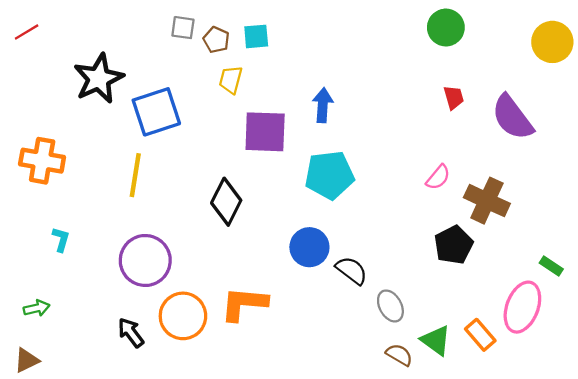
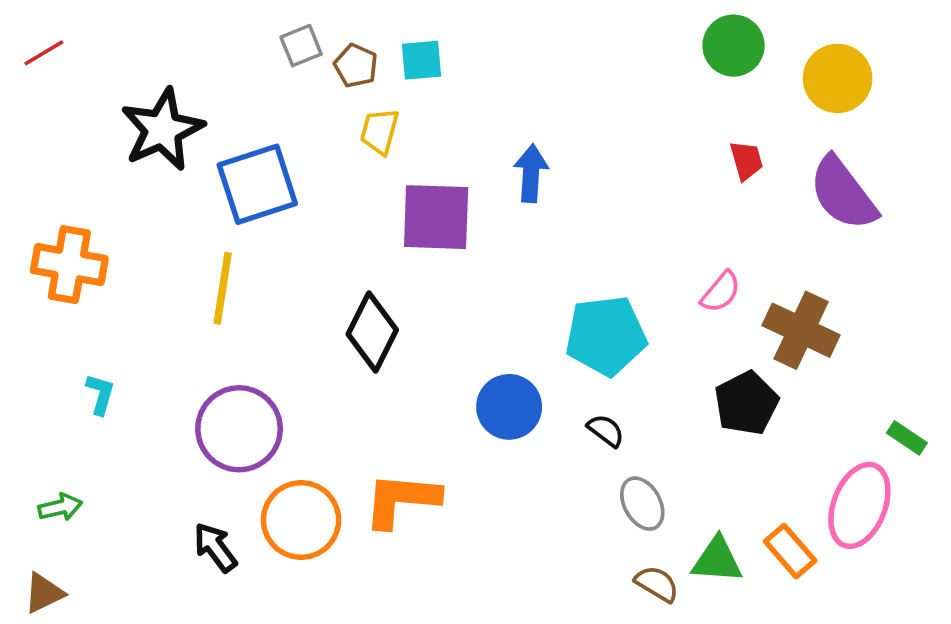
gray square: (183, 28) -> (301, 46), turned -30
yellow circle: (552, 42) -> (838, 78), moved
cyan pentagon: (329, 175) -> (606, 336), moved
black semicircle: (352, 270) -> (606, 431), moved, size x0.7
green triangle: (436, 340) -> (717, 560), turned -32

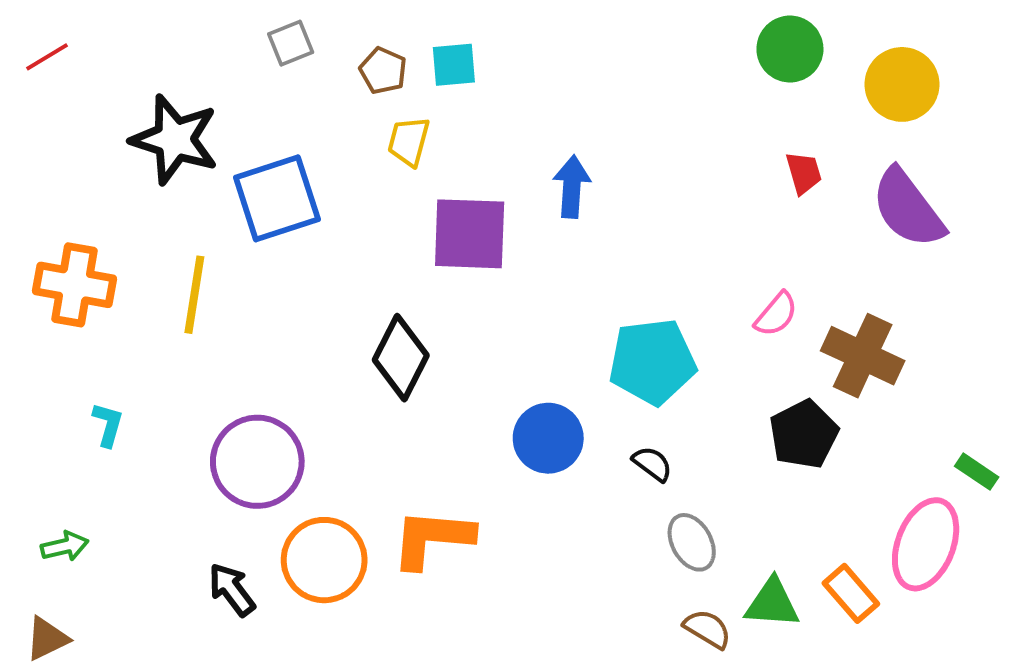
gray square: (301, 46) -> (291, 43), moved
black star: (162, 130) -> (175, 139), turned -30
yellow line: (223, 288) -> (194, 295), moved

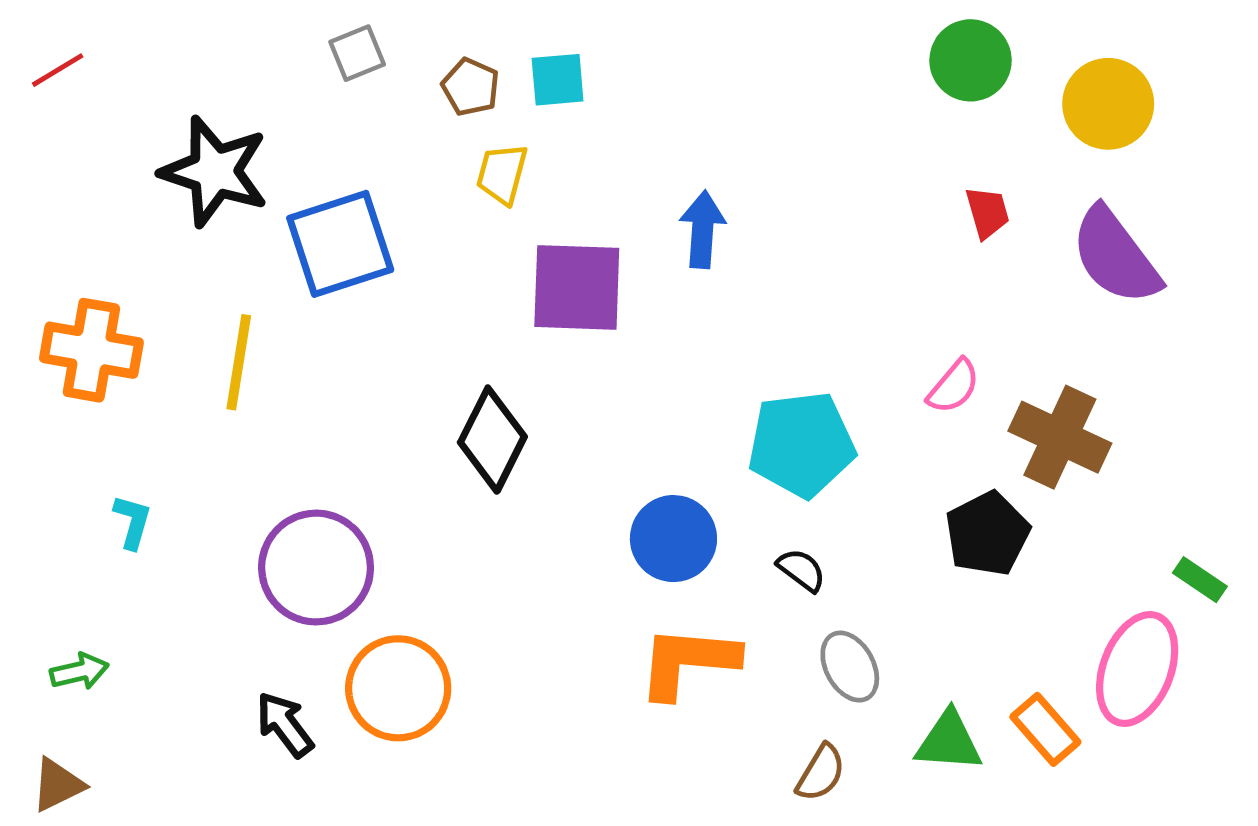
orange L-shape: (432, 538) -> (688, 662), moved
brown semicircle: (707, 629) -> (821, 773), moved, turned 90

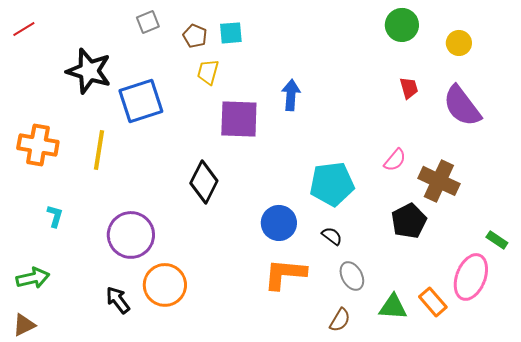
yellow circle: (1108, 104) -> (459, 43), size x0.7
green arrow: (79, 671) -> (33, 278), size x1.4

